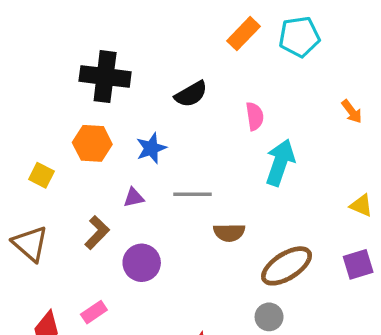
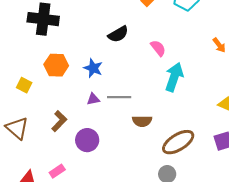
black cross: (105, 77) -> (43, 19), moved
pink semicircle: (255, 116) -> (158, 48), turned -30
blue star: (151, 148) -> (93, 68), turned -30
purple triangle: (134, 198) -> (93, 99), moved

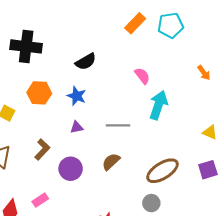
black semicircle: (118, 34) -> (86, 62), moved
gray line: (119, 97) -> (118, 125), moved
brown semicircle: (142, 121) -> (111, 162), moved, turned 138

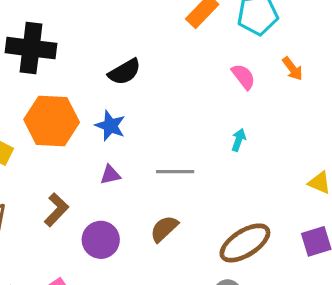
orange arrow: (204, 73) -> (292, 69), moved
pink semicircle: (142, 76) -> (243, 77), moved
orange hexagon: (39, 93) -> (52, 121), size x1.4
cyan arrow: (158, 105) -> (239, 140), size x0.5

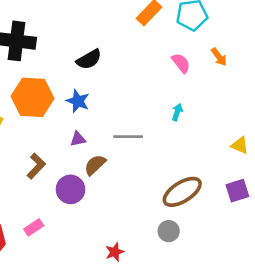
brown semicircle: (164, 229) -> (95, 165), moved

